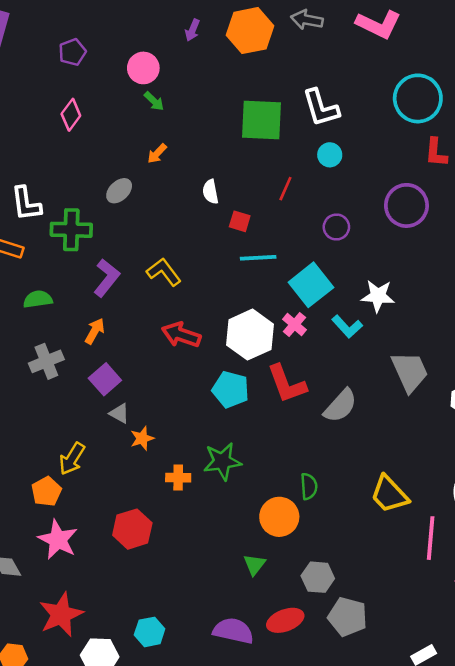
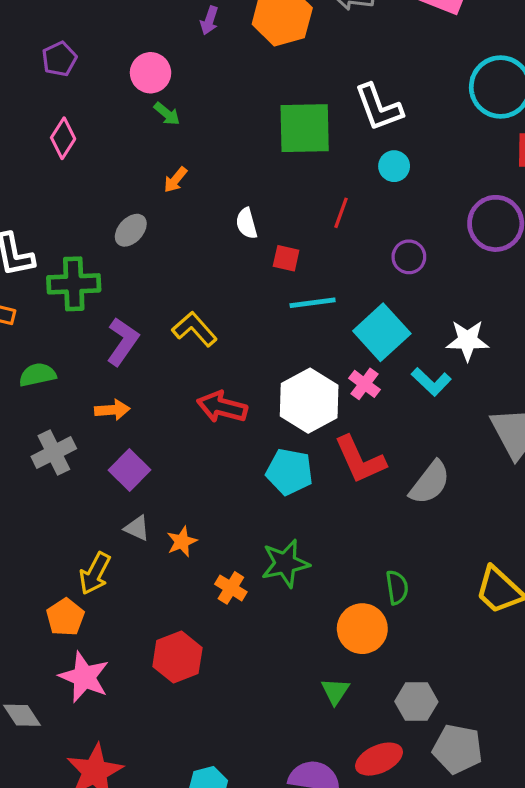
orange arrow: (95, 331) -> (112, 410), turned 60
gray triangle: (119, 413) -> (137, 528), moved
orange cross: (178, 478) -> (231, 588), turned 35

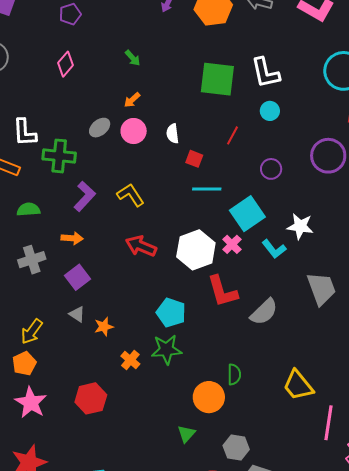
pink circle: (151, 73) -> (134, 131), moved
cyan pentagon: (289, 472) -> (171, 313), moved
yellow arrow: (95, 573) -> (32, 332), moved

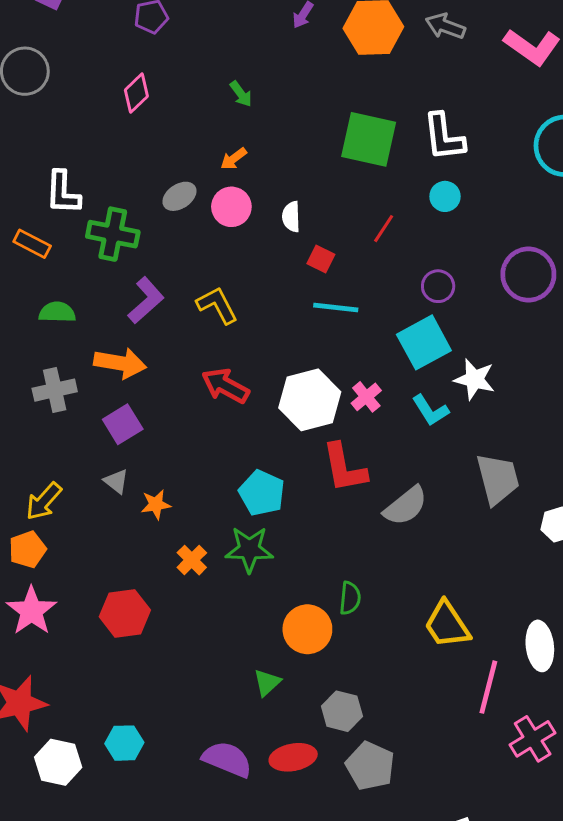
cyan square: (247, 214) -> (424, 342), moved
orange arrow: (72, 238) -> (120, 363), size x1.5

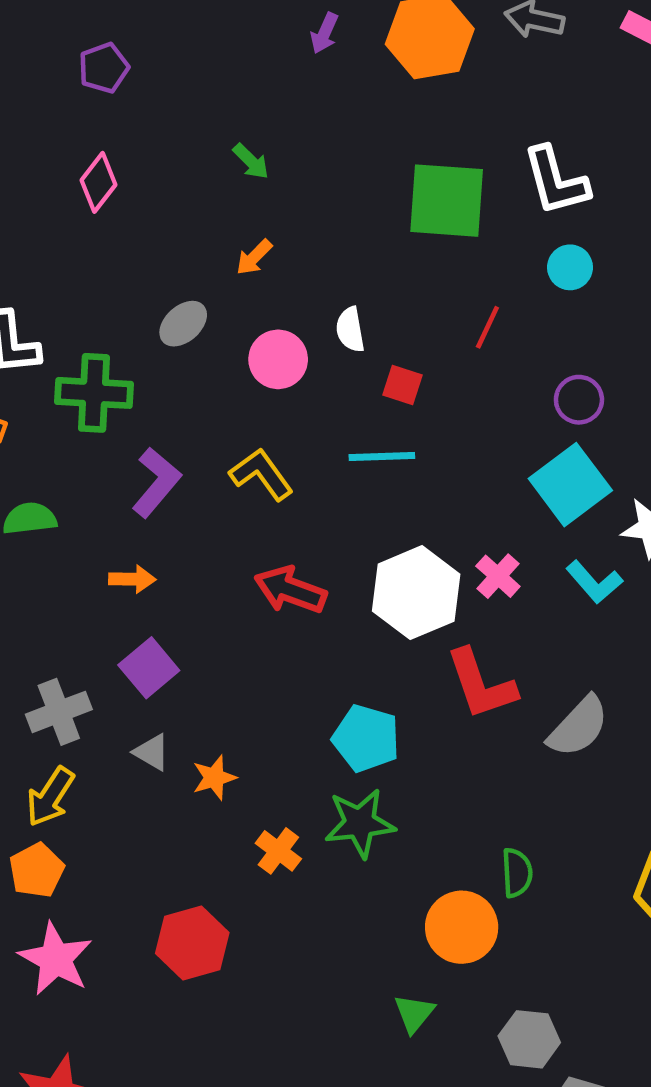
pink circle: (231, 207) -> (278, 359), moved
cyan line: (336, 308) -> (382, 457), moved
orange arrow: (120, 363) -> (132, 579), size x0.6
gray cross: (55, 390) -> (59, 712), moved

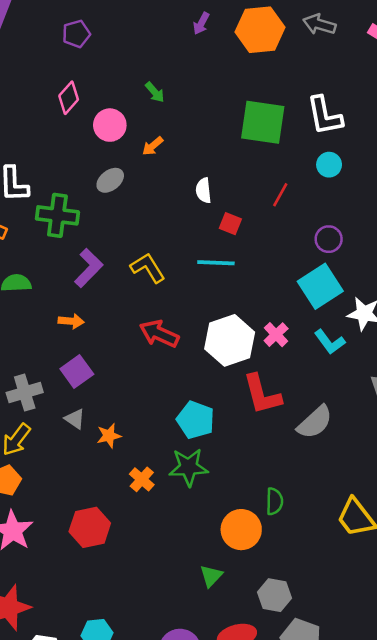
pink circle: (278, 359) -> (110, 125), moved

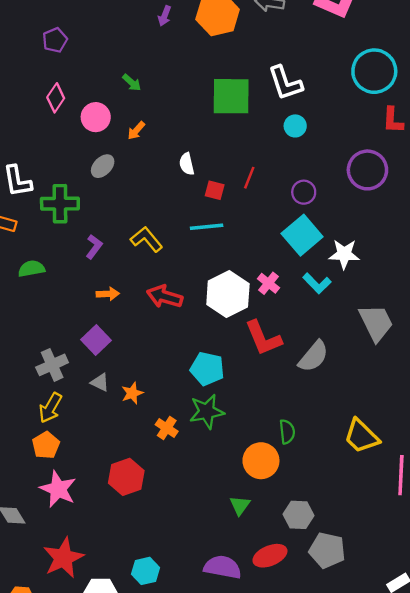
red line: (280, 195) -> (249, 178), moved
purple L-shape: (89, 268) -> (94, 247), size x0.7
orange arrow: (71, 321) -> (108, 294), moved

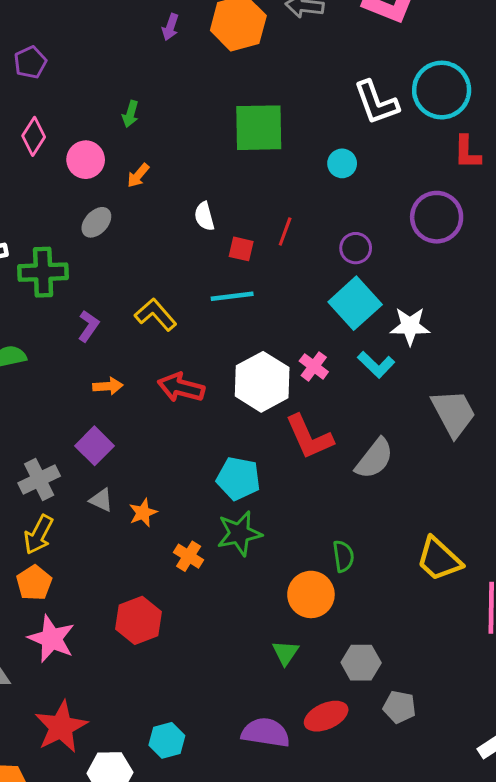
green arrow: (132, 83) -> (131, 114), turned 66
white L-shape: (285, 83) -> (376, 103), moved
gray pentagon: (327, 550) -> (399, 707), size x0.7

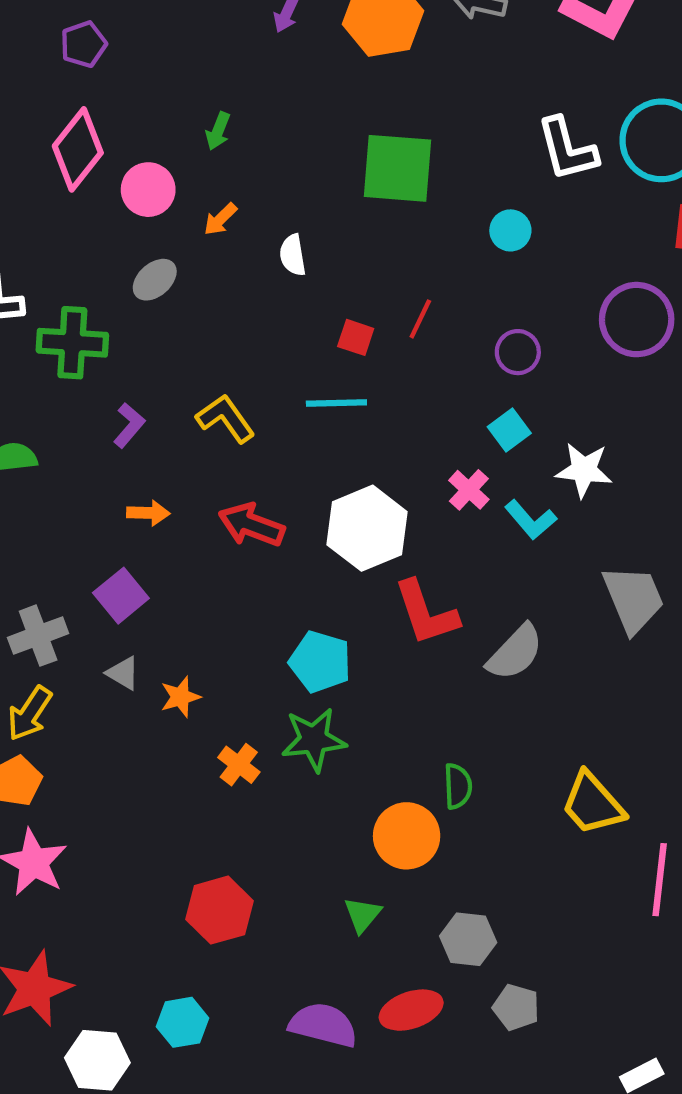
pink diamond: (34, 136) -> (78, 149), size x1.5
white semicircle: (204, 216) -> (293, 255), moved
cyan square: (355, 303) -> (509, 430), size x0.6
pink cross: (314, 366) -> (469, 490), moved
red hexagon: (139, 620) -> (220, 910), moved

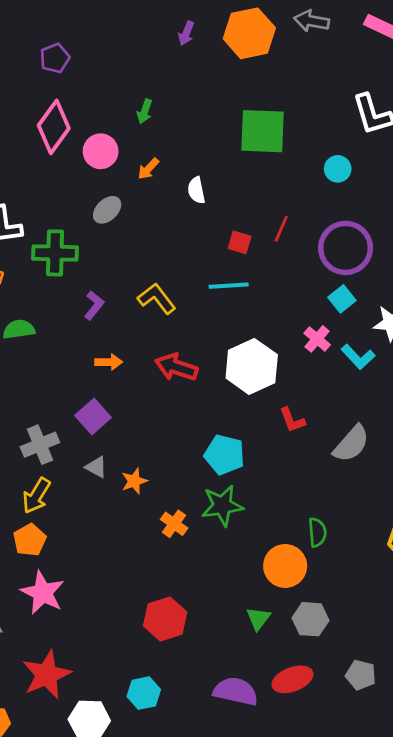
purple circle: (518, 352) -> (346, 248), size x1.8
red L-shape: (426, 613) -> (292, 420), size x0.6
gray hexagon: (468, 939) -> (311, 619), moved

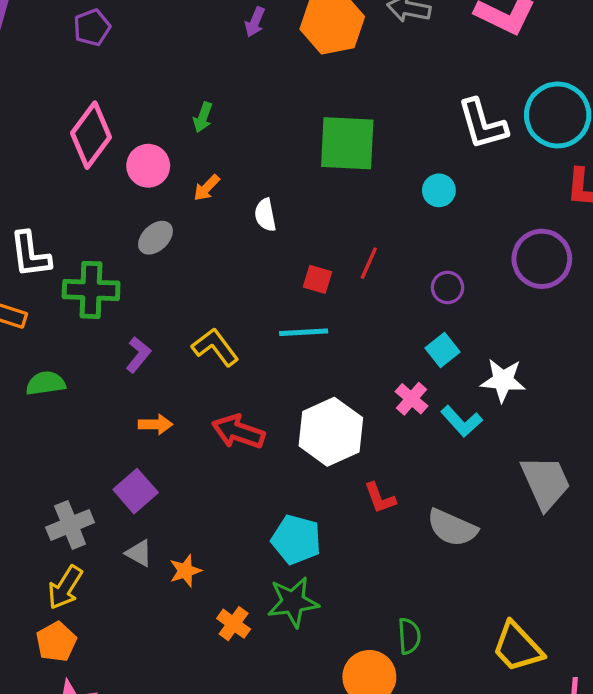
purple pentagon: (55, 58) -> (92, 27), moved
purple circle: (346, 248) -> (448, 287), size x0.5
gray semicircle: (351, 444) -> (452, 528), turned 72

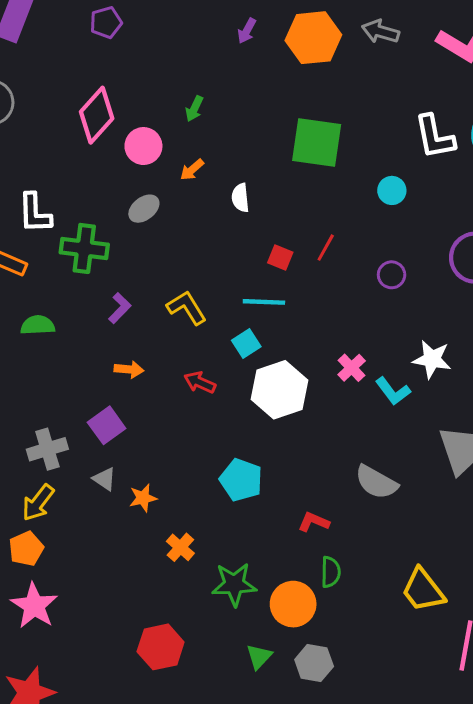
cyan square: (442, 350) -> (246, 343), moved
red arrow: (238, 432) -> (200, 382), size x0.7
red L-shape: (380, 498) -> (314, 522), moved, turned 128
green star: (293, 602) -> (234, 584), moved

